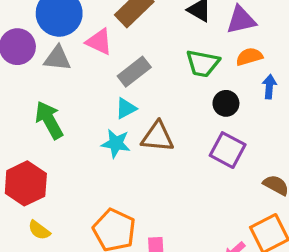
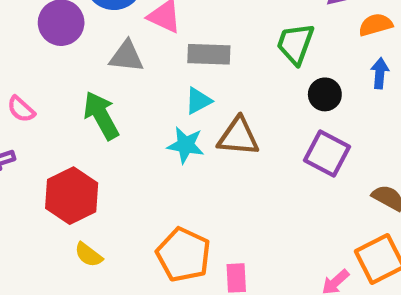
orange semicircle: (249, 57) -> (376, 25), moved
gray triangle: (57, 58) -> (127, 56), moved
green trapezoid: (203, 63) -> (295, 44), turned 99
gray rectangle: (134, 72) -> (209, 54), turned 40

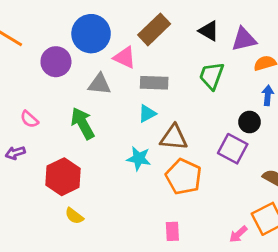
black circle: (325, 94) -> (249, 122), moved
cyan star: (186, 145) -> (139, 158), moved
orange pentagon: (183, 255) -> (184, 177), moved

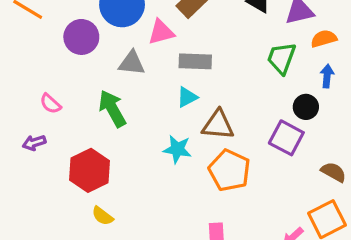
pink triangle: (125, 57) -> (161, 32), turned -40
green trapezoid: (212, 76) -> (281, 58), moved

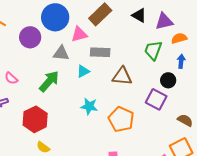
cyan triangle: (187, 97) -> (83, 71), moved
green arrow: (112, 109) -> (49, 81), turned 70
brown triangle: (218, 125) -> (122, 76), moved

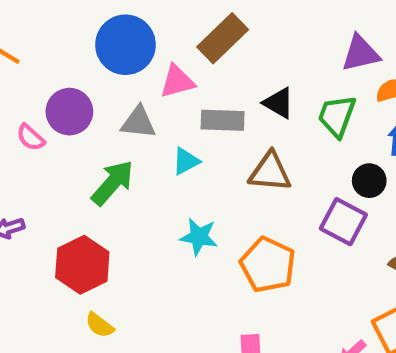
black triangle: (139, 15) -> (279, 103), moved
purple circle: (30, 37) -> (69, 112), moved
pink semicircle: (11, 78) -> (31, 137), moved

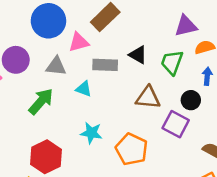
cyan triangle: (186, 161) -> (84, 89), turned 48
brown triangle: (270, 172) -> (148, 98), moved
red hexagon: (82, 265) -> (46, 157), moved

